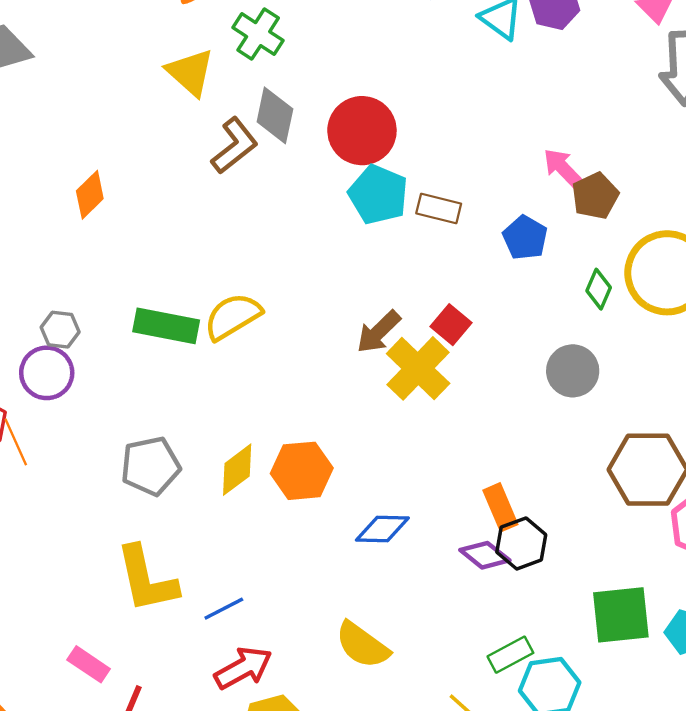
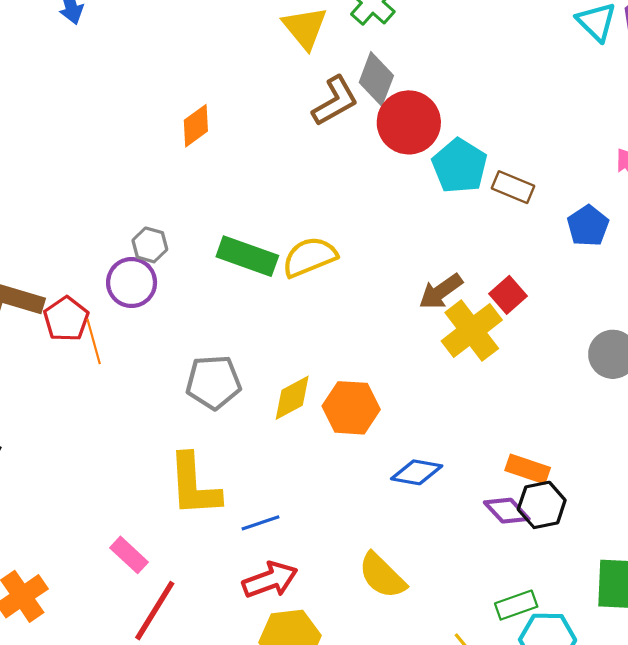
red circle: (362, 131) -> (409, 122), moved
orange rectangle: (500, 507) -> (528, 469), turned -57

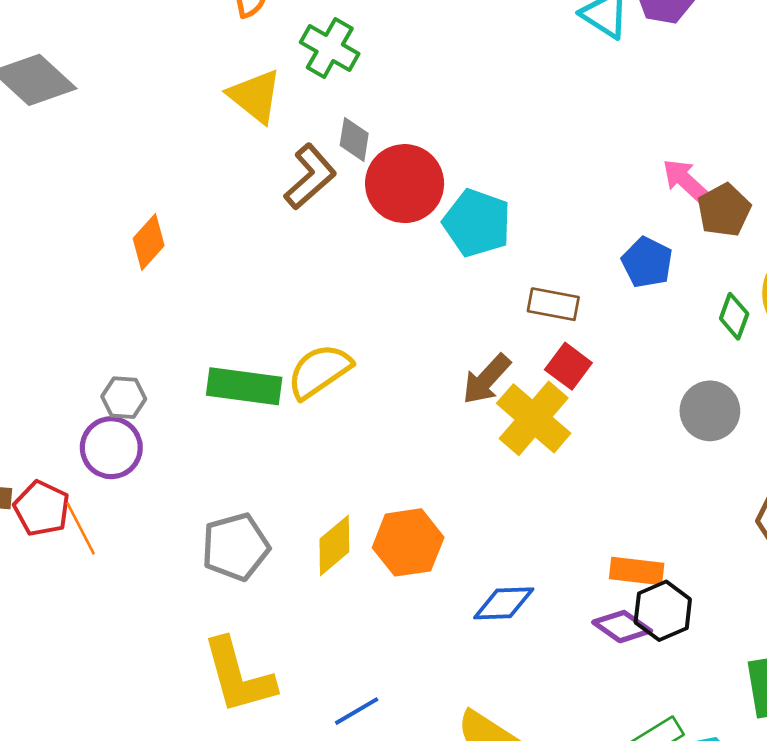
gray diamond: (376, 79) -> (354, 139), size x0.7
brown rectangle: (513, 187) -> (553, 304), moved
blue line: (260, 523) -> (357, 711), moved

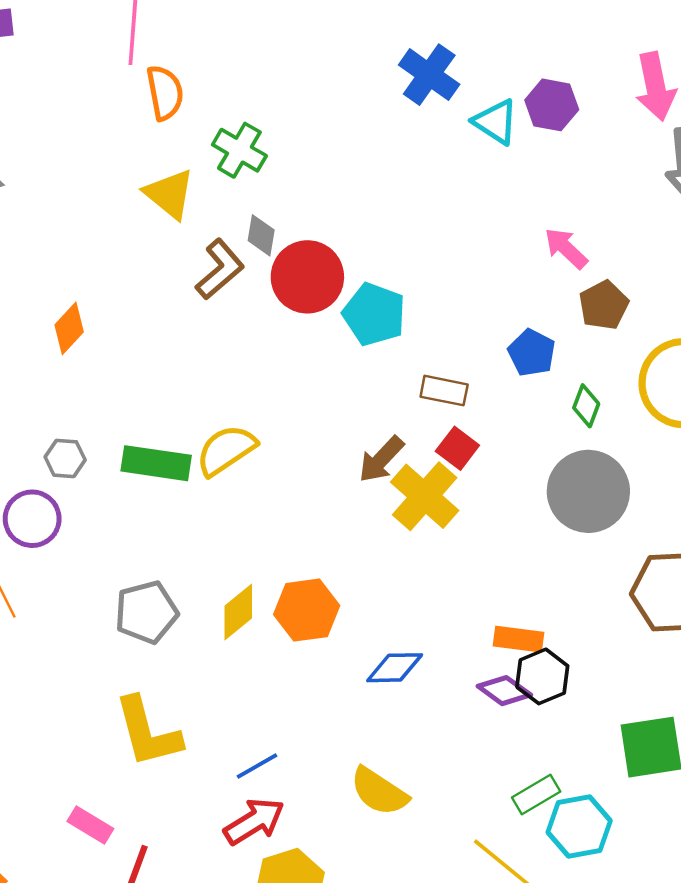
pink arrow: (686, 181) -> (566, 248), moved
green diamond: (734, 316) -> (586, 406), moved
gray hexagon: (124, 398) -> (65, 458), moved
gray circle: (710, 411) -> (588, 491), size x1.5

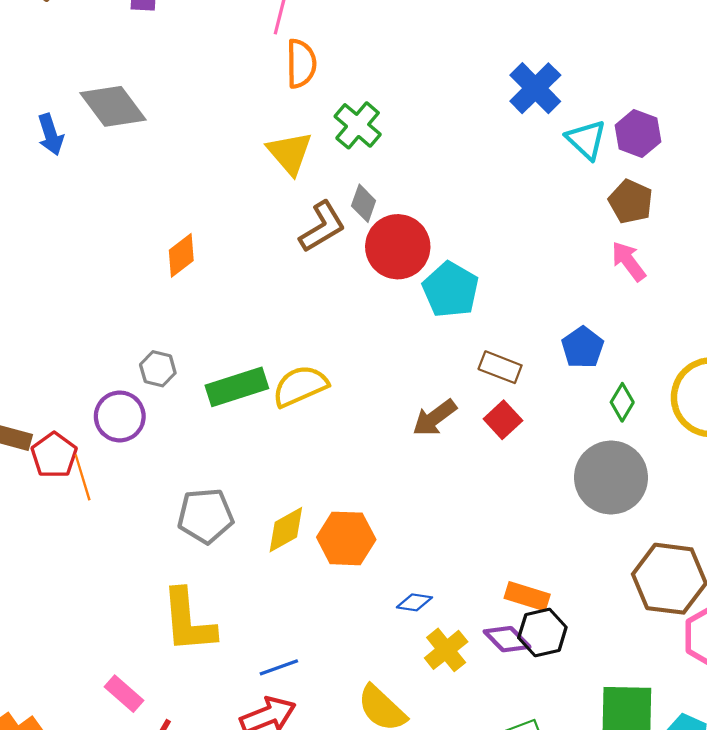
brown pentagon: (604, 305) -> (631, 201), moved, turned -30
green rectangle: (156, 463) -> (237, 387), turned -36
yellow cross: (425, 496) -> (446, 650), moved, size x0.7
blue diamond: (395, 668) -> (414, 602), size x0.7

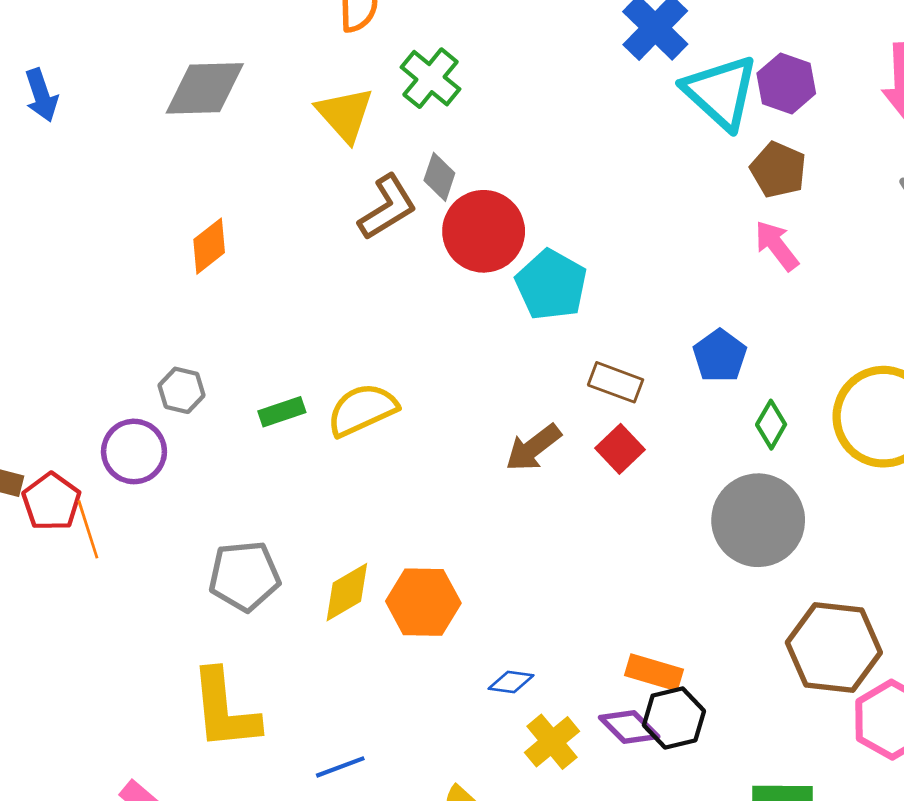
gray diamond: (113, 106) -> (205, 88), moved, turned -54
cyan triangle: (586, 140) -> (721, 92), size x1.5
green rectangle: (237, 387) -> (282, 412), size x0.6

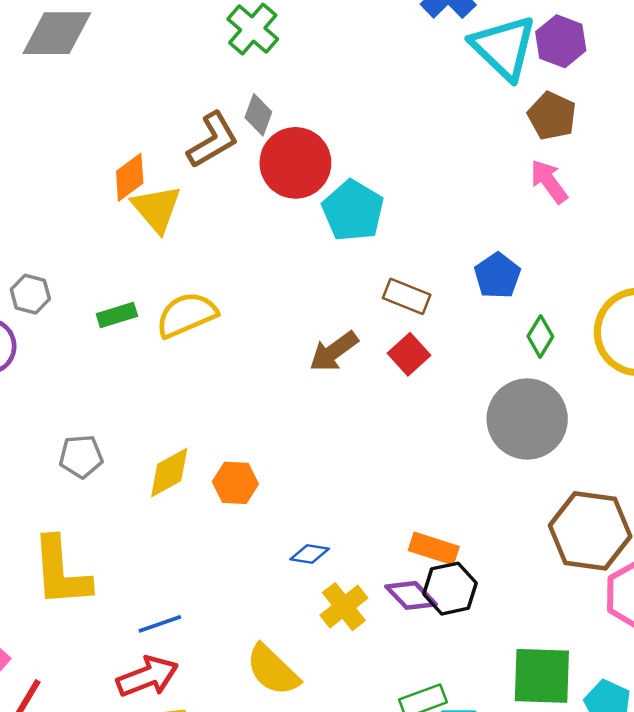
yellow triangle: (345, 114) -> (157, 209), moved
orange diamond: (209, 246) -> (130, 177), moved
gray pentagon: (245, 576) -> (81, 456), size x0.7
orange hexagon: (423, 602) -> (235, 483), size x0.7

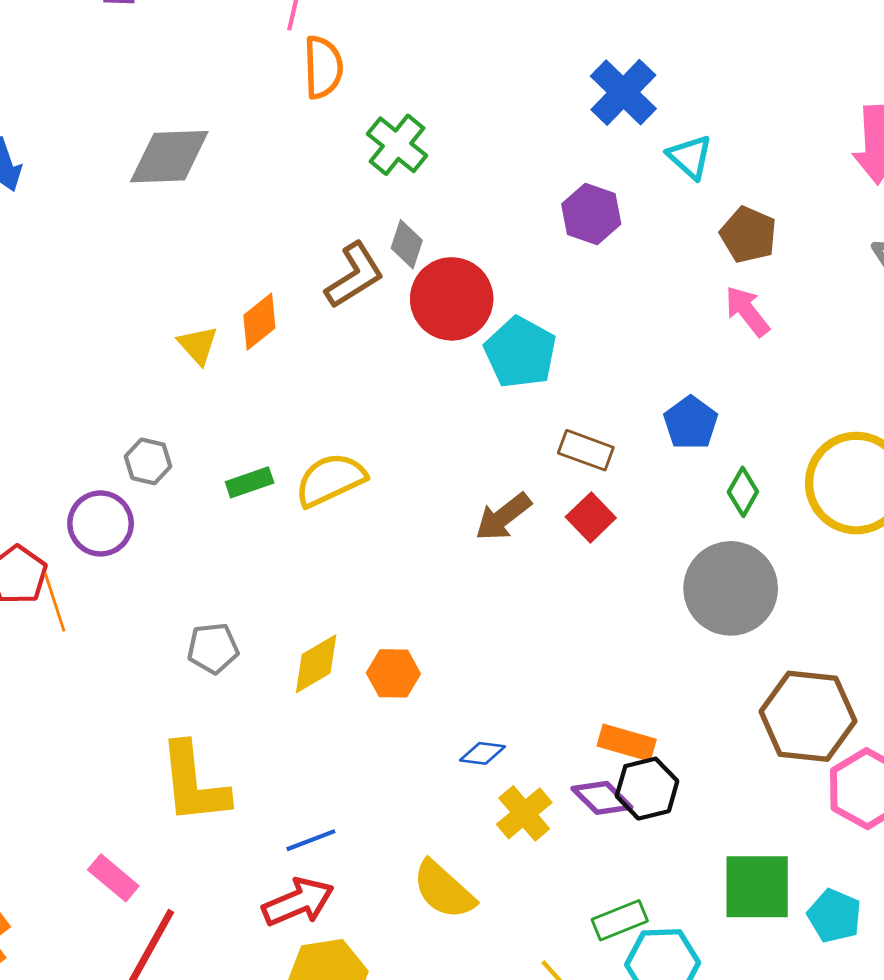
purple hexagon: (561, 41) -> (591, 214), moved
cyan triangle: (504, 47) -> (690, 157), size x0.6
yellow triangle: (157, 209) -> (198, 345), moved, size x0.7

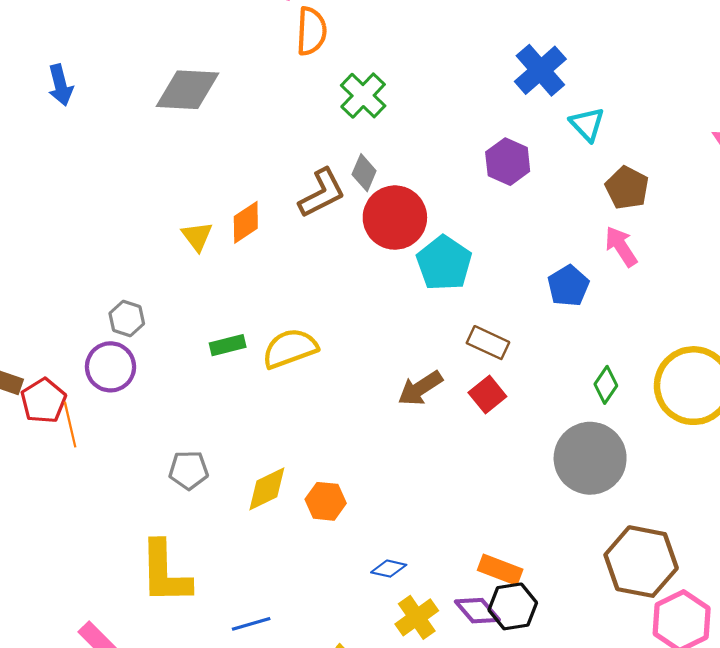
blue pentagon: (691, 423) -> (568, 286), moved
gray hexagon: (148, 461) -> (127, 319), moved

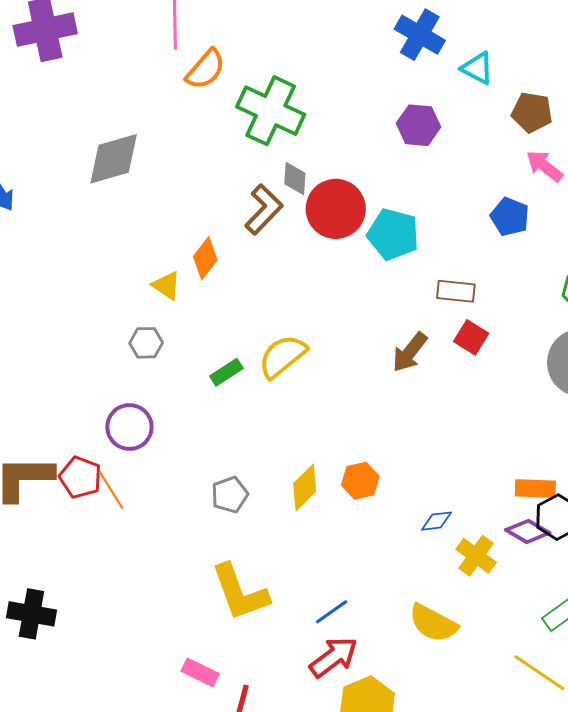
orange semicircle: (311, 31) -> (206, 69), turned 57
green cross: (363, 96) -> (271, 111), size x1.5
gray hexagon: (127, 319) -> (146, 343), moved

